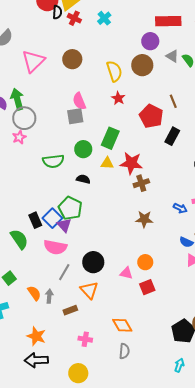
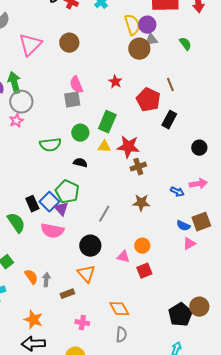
gray triangle: (172, 56) -> (151, 40), moved, turned -40
yellow semicircle: (114, 71) -> (132, 25), moved
gray line: (64, 272) -> (104, 214), moved

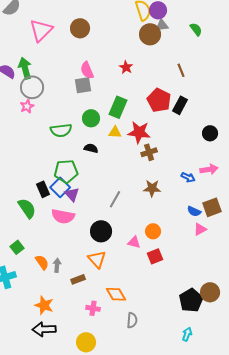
red pentagon: (148, 100) -> (159, 100), moved
green pentagon: (67, 192) -> (66, 171), moved, turned -30
orange diamond: (119, 309) -> (116, 294), moved

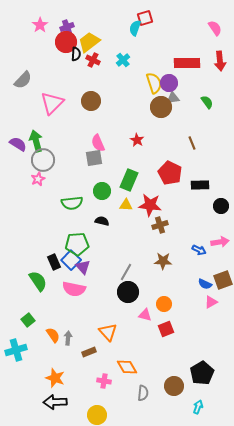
black rectangle: (180, 105) -> (200, 185), moved, turned 60
black circle: (101, 231) -> (128, 292), moved
brown circle: (210, 292) -> (174, 386), moved

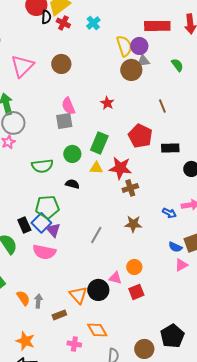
black circle: (128, 292) -> (98, 290), moved

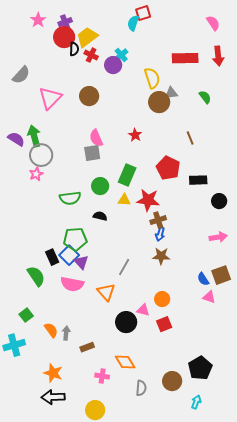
purple circle: (139, 46) -> (113, 65), moved
blue arrow: (169, 213) -> (160, 234), moved, turned 80
blue semicircle: (175, 247) -> (203, 279), turned 32
pink triangle: (181, 265) -> (209, 297), turned 48
orange triangle: (78, 295) -> (106, 292), moved

